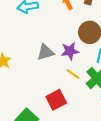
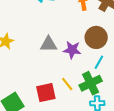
yellow line: (73, 74) -> (67, 84), moved

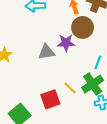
brown circle: (96, 37) -> (83, 27), moved
purple star: (72, 50) -> (66, 43), moved

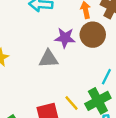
purple star: (66, 43) -> (65, 38), moved

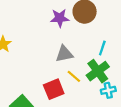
gray triangle: (48, 59) -> (64, 54), moved

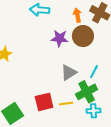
gray triangle: (64, 54) -> (69, 73), moved, turned -30
yellow line: (74, 76) -> (66, 104), moved, turned -56

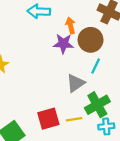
orange arrow: (77, 15) -> (71, 25), moved
cyan line: (94, 72) -> (96, 66), moved

